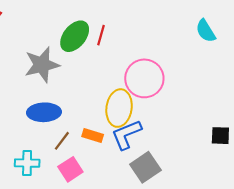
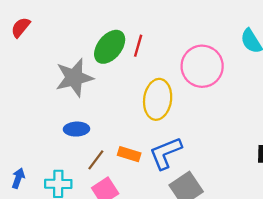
pink circle: (144, 78) -> (202, 66), moved
yellow ellipse: (119, 108) -> (158, 99), moved
blue ellipse: (44, 112) -> (77, 129), size x0.7

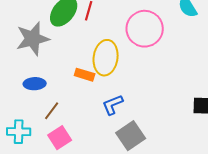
blue L-shape: (166, 153) -> (113, 105), size x0.7
orange rectangle: (129, 154) -> (85, 75), moved

